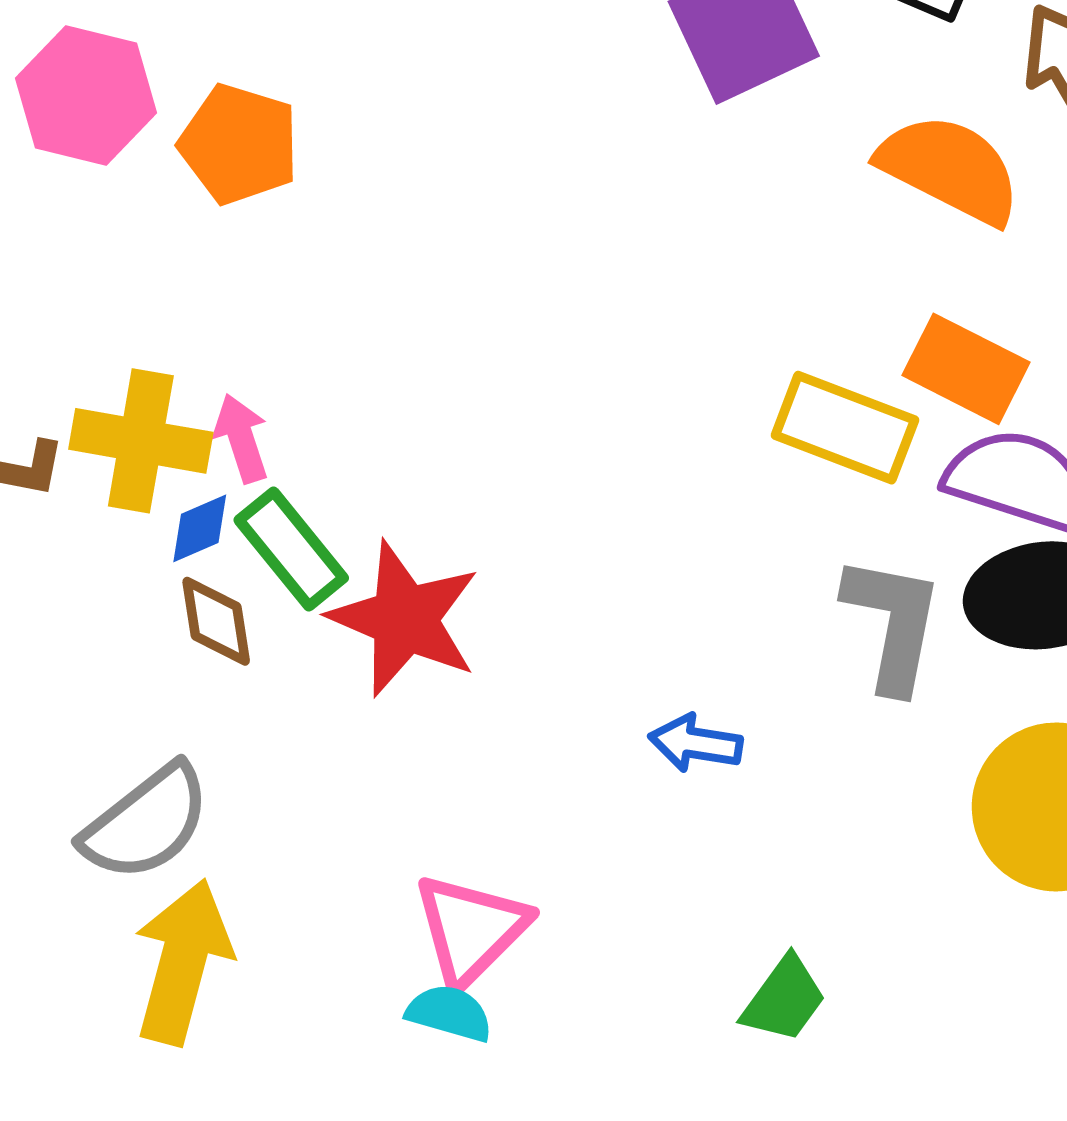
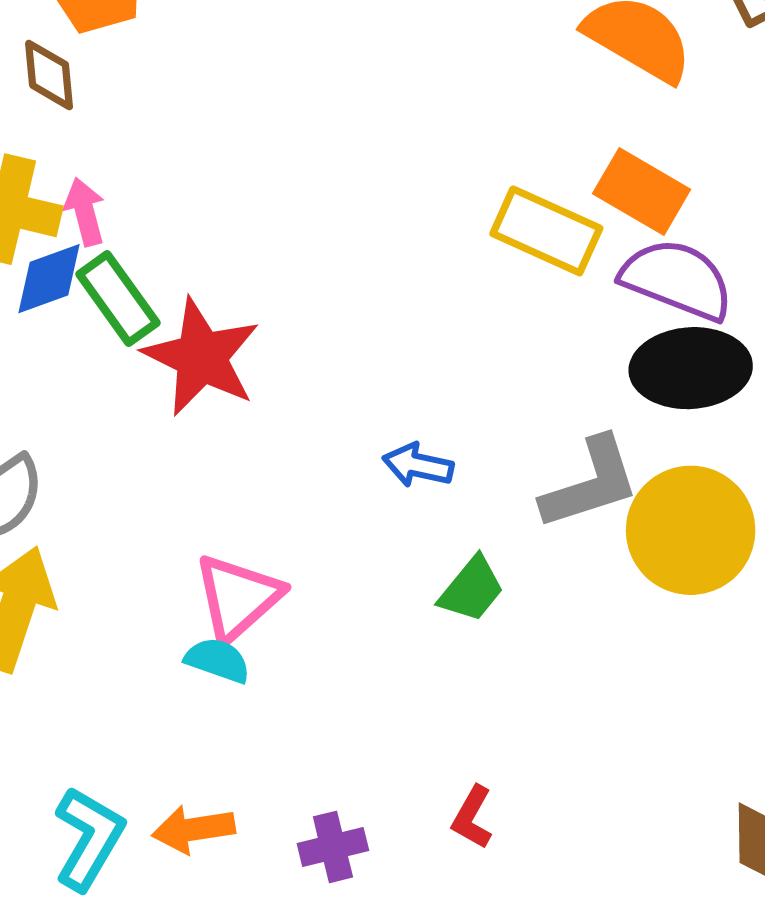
blue diamond: (200, 528) -> (49, 279), size x1.4
brown diamond: (216, 621) -> (49, 75), moved
gray L-shape: (893, 623) -> (590, 483), moved, turned 58
green trapezoid: (784, 999) -> (472, 589), moved

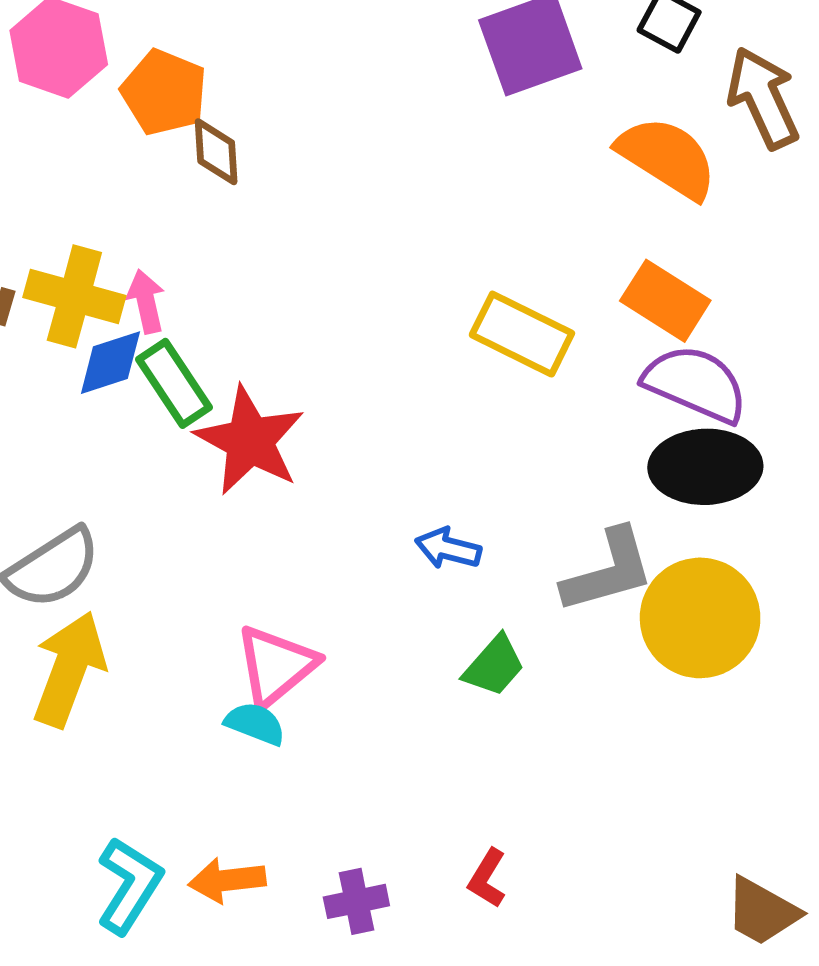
brown diamond: (49, 75) -> (216, 152), moved
yellow rectangle: (546, 231) -> (522, 334), moved

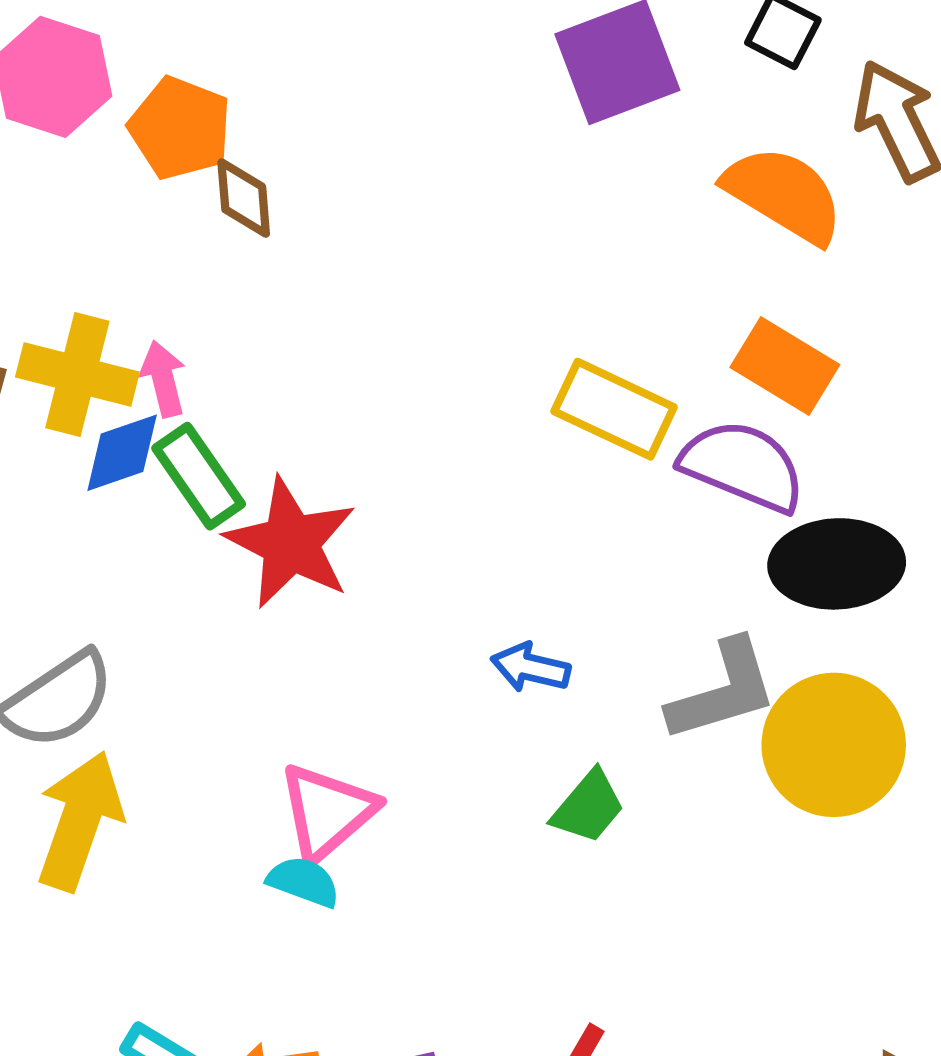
purple semicircle: (696, 384) -> (743, 466), moved

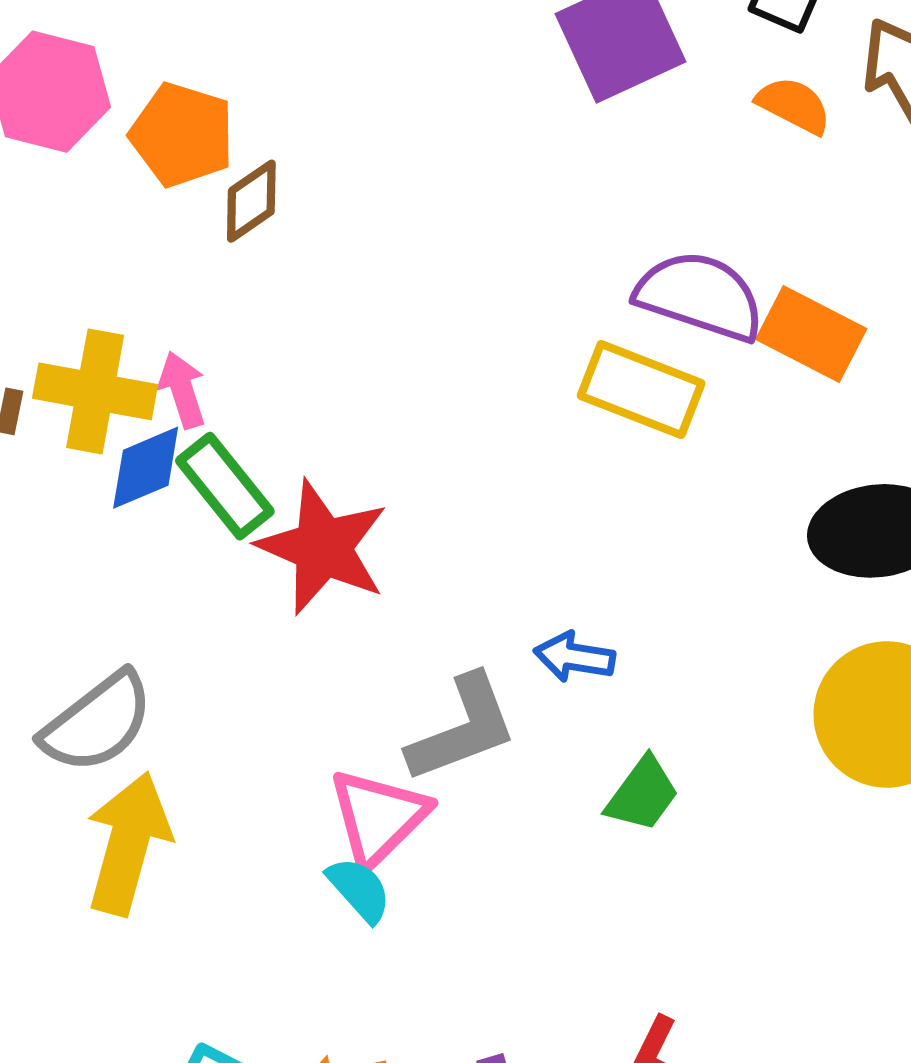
orange semicircle: (784, 195) -> (794, 105), moved, size x0.6
brown diamond: (244, 198) -> (251, 201), turned 64
purple semicircle: (743, 466) -> (700, 296), moved
gray L-shape: (723, 691) -> (462, 729), moved
cyan semicircle: (304, 882) -> (359, 890), turned 32

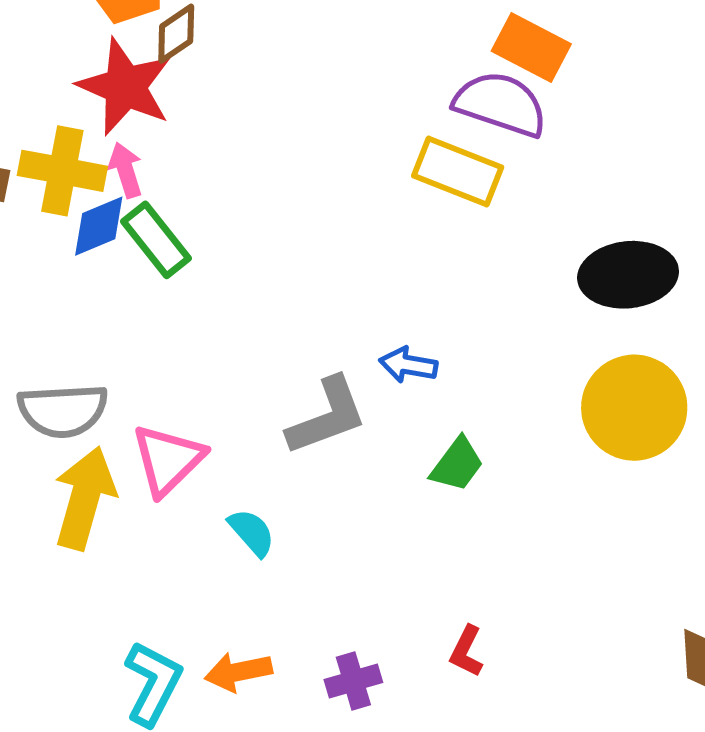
orange rectangle: (811, 334) -> (531, 47), moved
red star: (323, 547) -> (125, 87), moved
gray semicircle: (97, 723) -> (63, 410), turned 34
pink triangle: (378, 817) -> (168, 460), moved

